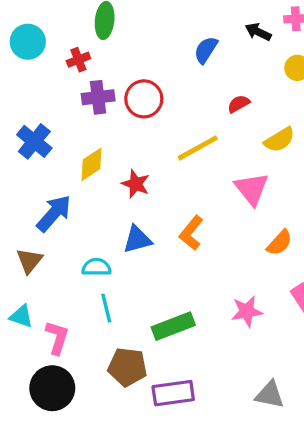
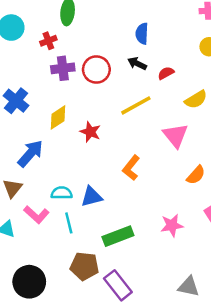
black arrow: (258, 32) -> (137, 64), moved
blue semicircle: (206, 50) -> (142, 34), turned -30
blue triangle: (137, 239) -> (92, 197), moved
pink L-shape: (57, 338) -> (36, 215), moved, turned 115
purple rectangle: (173, 393) -> (118, 285), turned 60

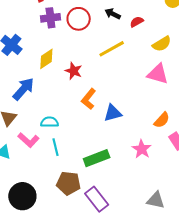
pink triangle: (175, 135) -> (158, 74), moved, turned -35
orange L-shape: (131, 168) -> (89, 99), moved
orange semicircle: (196, 175) -> (162, 120), moved
blue triangle: (92, 197) -> (113, 113), moved
pink star: (172, 225) -> (142, 149), turned -30

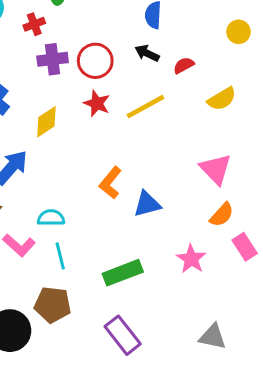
red star: (74, 71) -> (97, 103), moved
pink triangle: (158, 74) -> (216, 169), moved, turned 30
brown pentagon: (69, 183) -> (53, 305), moved

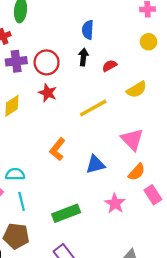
black arrow: (147, 53) -> (83, 57), turned 70
yellow line: (146, 107) -> (93, 108), moved
blue triangle: (147, 204) -> (95, 164), moved

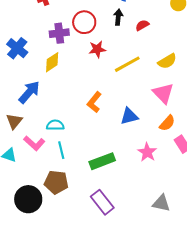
purple cross: (16, 61) -> (59, 33), moved
yellow semicircle: (137, 90) -> (167, 61), moved
red star: (48, 93) -> (97, 49), moved, turned -30

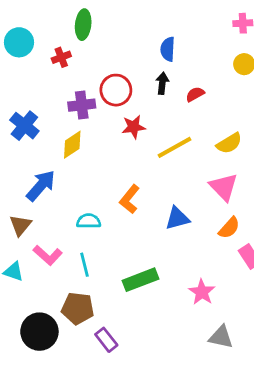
cyan semicircle: (55, 125) -> (89, 221), moved
pink star: (147, 152) -> (202, 292), moved
purple rectangle: (102, 202) -> (106, 340), moved, size x0.7

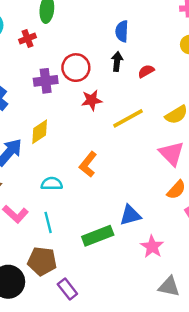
yellow diamond: (72, 145) -> (40, 132), moved
blue triangle: (177, 218) -> (130, 215), moved

